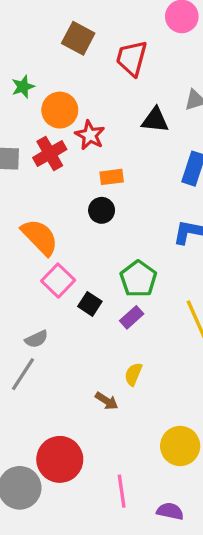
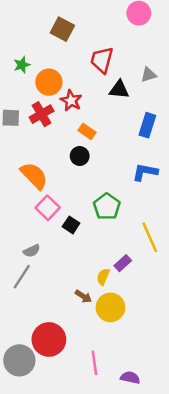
red trapezoid: (132, 58) -> (102, 60), moved
orange rectangle: (112, 177) -> (87, 131), turned 42
purple rectangle: (132, 317) -> (123, 263), moved
yellow circle: (180, 446) -> (110, 307), moved

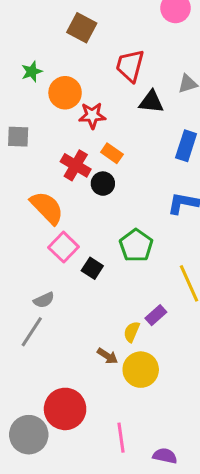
red star: (71, 101) -> (92, 115), turned -30
red cross: (42, 114) -> (76, 165), moved, turned -30

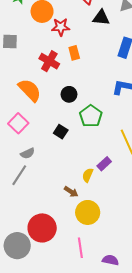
orange rectangle: (112, 153) -> (74, 53), turned 40
black circle: (103, 184) -> (69, 94), moved
pink square: (64, 247) -> (18, 123), moved
yellow circle: (141, 370) -> (88, 212), moved

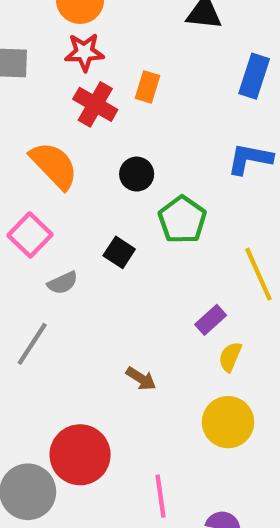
red star: (61, 27) -> (84, 52), moved
orange rectangle: (74, 53) -> (148, 87), turned 32
gray semicircle: (28, 153) -> (63, 283), moved
yellow semicircle: (88, 175) -> (230, 357), moved
yellow circle: (88, 212) -> (228, 422), moved

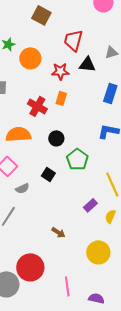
red star: (84, 52) -> (60, 71), moved
orange semicircle: (54, 165) -> (18, 134), turned -50
yellow semicircle: (230, 357) -> (110, 216), moved

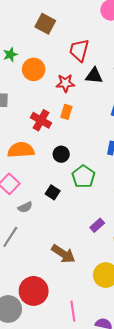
brown arrow: (58, 232) -> (63, 254), size x1.6

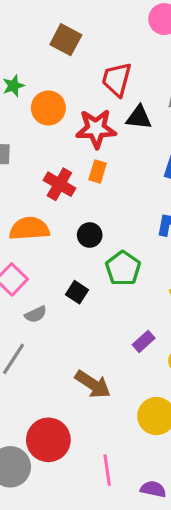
red star: (65, 83) -> (96, 129), size x1.4

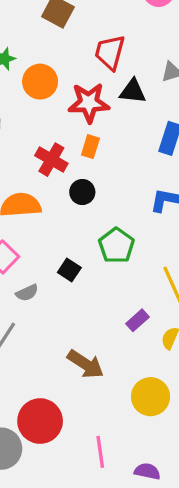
black circle: (90, 235) -> (82, 192), moved

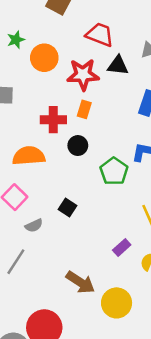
red trapezoid: (110, 52) -> (100, 35), turned 96
red cross: (51, 160) -> (53, 120), turned -30
green pentagon: (116, 246) -> (114, 171), moved
yellow circle: (151, 397) -> (117, 303), moved

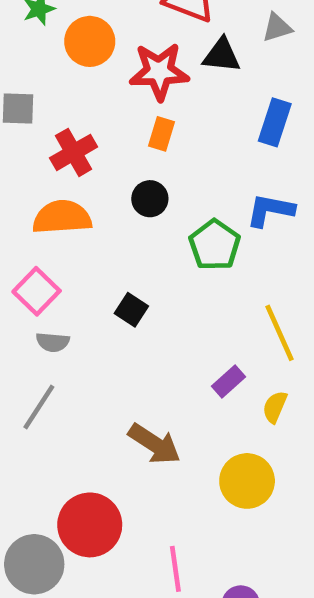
red cross: (53, 120) -> (74, 152), moved, turned -30
gray semicircle: (34, 226) -> (53, 342), moved, turned 30
yellow circle: (117, 303) -> (247, 481), moved

